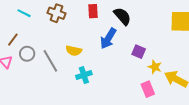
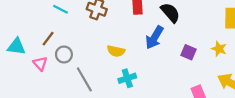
gray line: (50, 61) -> (84, 79), moved
yellow star: (155, 67) -> (219, 49), moved

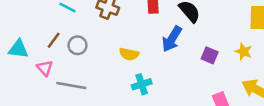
gray circle: (64, 54) -> (77, 45), moved
gray line: (84, 79) -> (71, 86), moved, turned -50

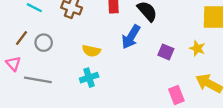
cyan cross: (142, 84) -> (89, 78), moved

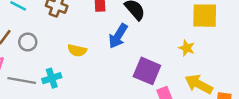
purple square: (166, 52) -> (147, 71), moved, size x1.6
cyan cross: (89, 78) -> (52, 78), moved

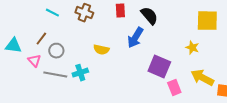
gray circle: (28, 42) -> (56, 51), moved

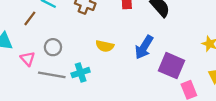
blue arrow: (135, 38) -> (144, 47), moved
brown line: (41, 39) -> (30, 18), moved

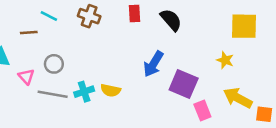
brown line: (30, 18) -> (29, 32), turned 49
yellow semicircle: (105, 46) -> (111, 90), moved

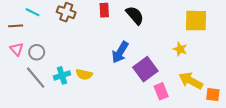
pink triangle: (26, 77) -> (17, 49), moved
purple square: (184, 84) -> (145, 69), turned 30
gray line: (53, 94) -> (36, 78), turned 40

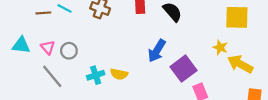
brown line: (16, 26) -> (43, 13), moved
gray line: (36, 78) -> (52, 76), moved
yellow arrow: (191, 81) -> (240, 64), moved

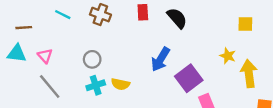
brown line: (43, 13) -> (24, 28), moved
yellow square: (237, 17) -> (245, 24), size x0.6
gray circle: (69, 51) -> (92, 59), moved
yellow arrow: (240, 64) -> (249, 73), turned 55

